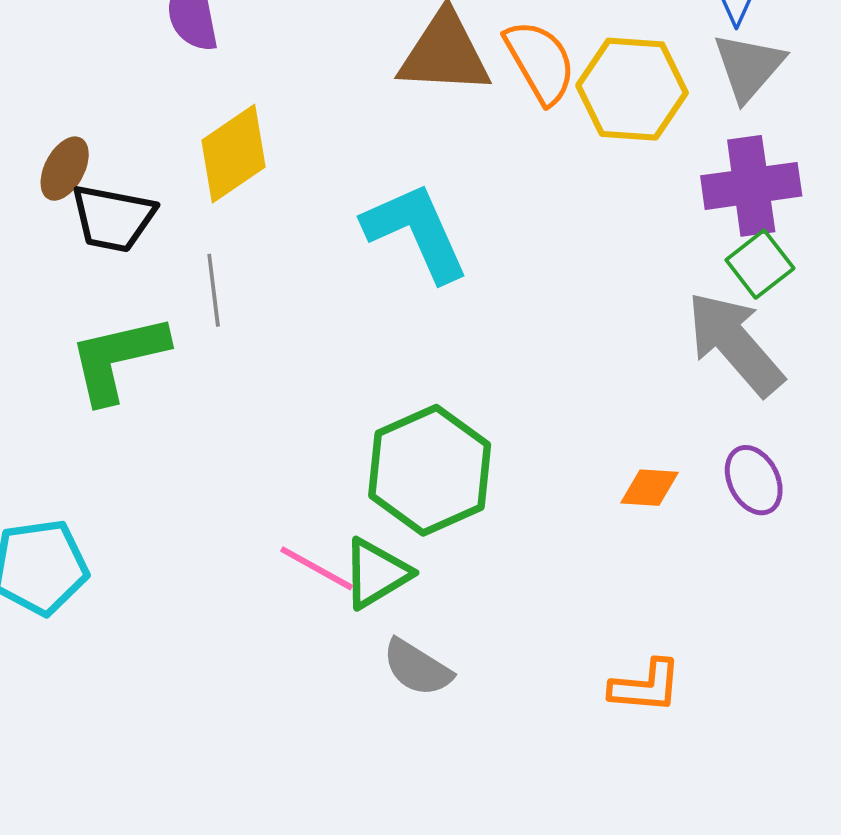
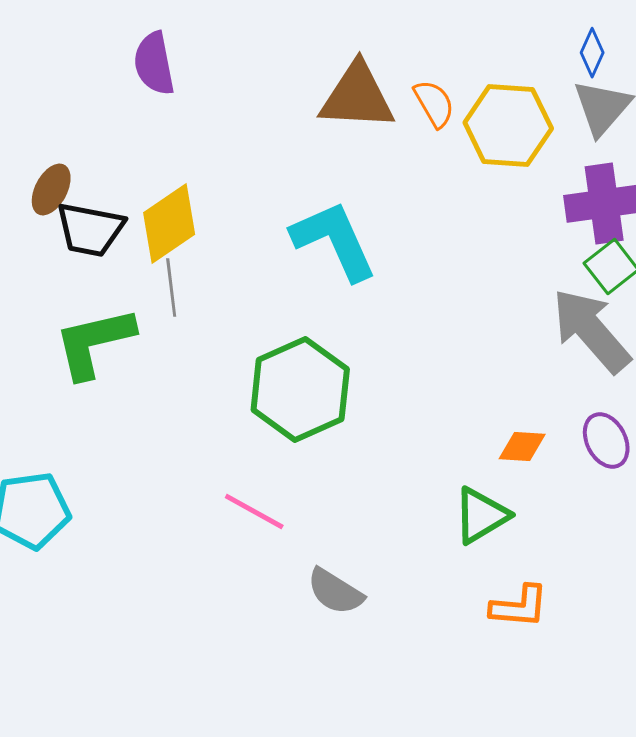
orange semicircle: (540, 62) -> (434, 104), size x0.7
yellow diamond: (233, 154) -> (169, 224), moved
green hexagon: (430, 470) -> (300, 390), moved
green triangle: (376, 573) -> (481, 516), moved

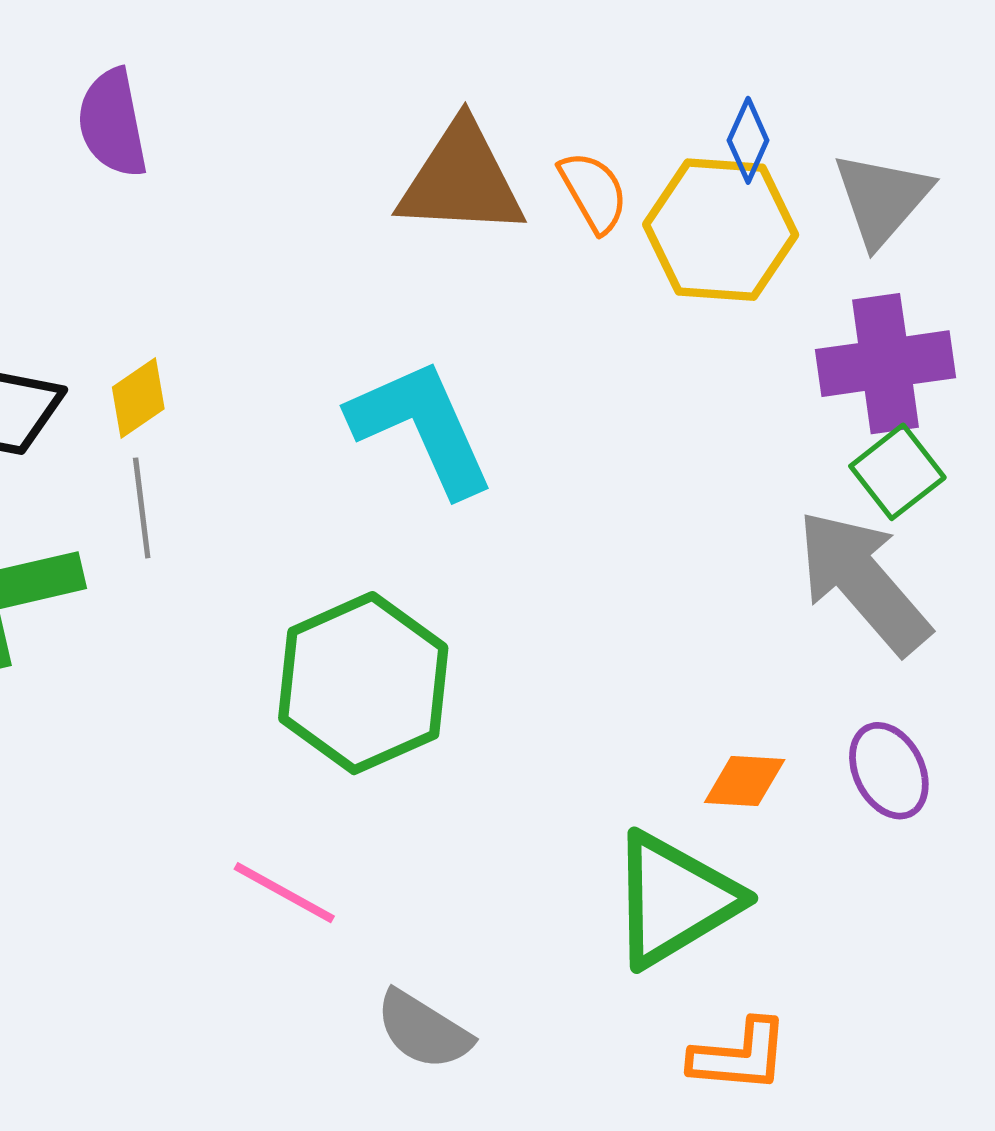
blue diamond: (592, 52) -> (748, 140), moved
yellow diamond: (169, 224) -> (138, 398), size x0.6
green triangle: (481, 516) -> (674, 900), size x1.4

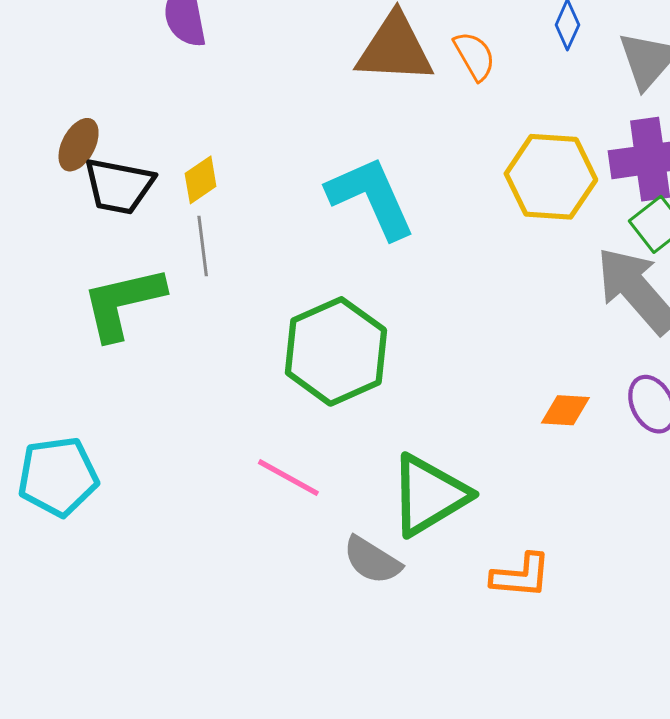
yellow hexagon: (721, 230) -> (551, 177), moved
green triangle: (674, 900) -> (429, 495), moved
orange L-shape: (739, 1056) -> (521, 576), moved

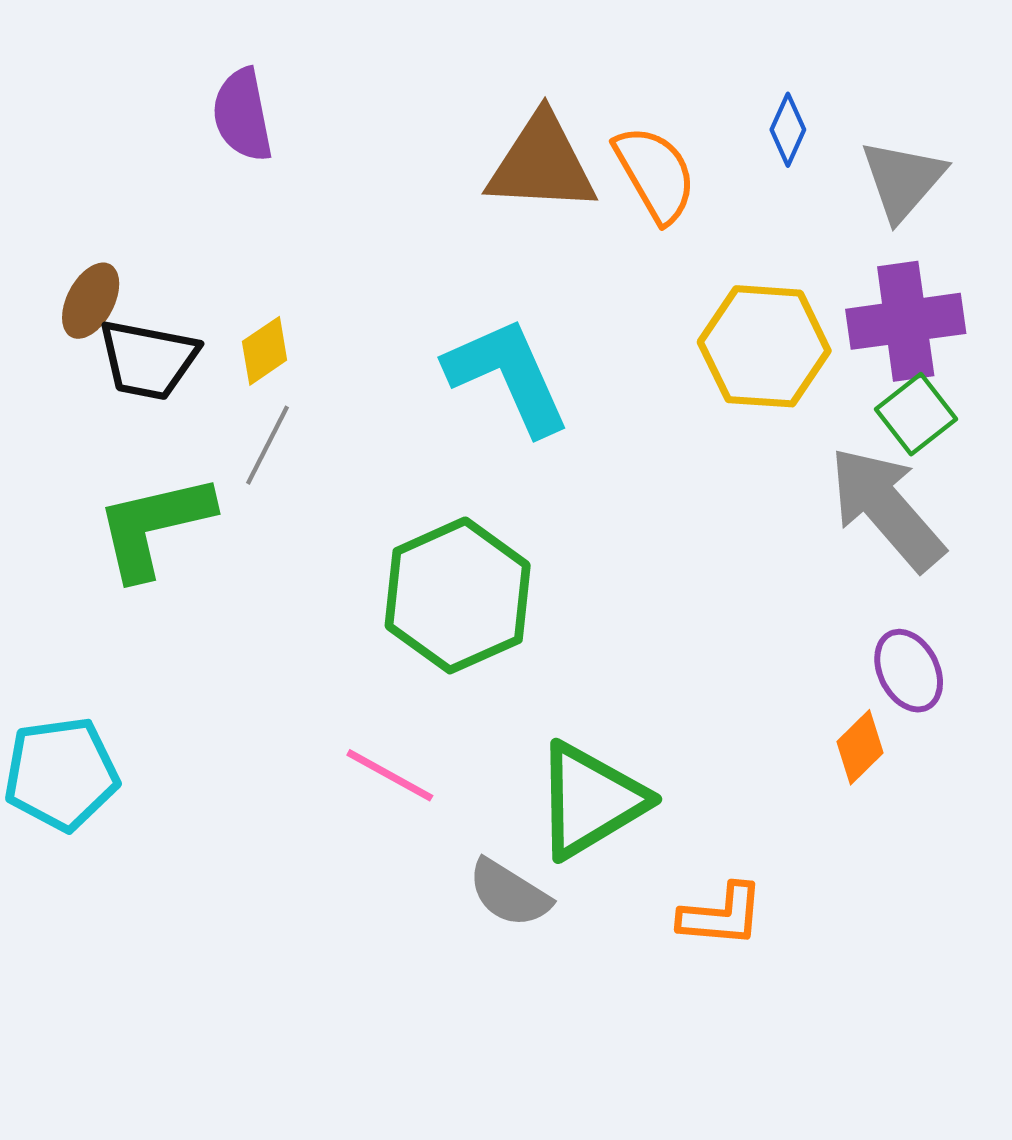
orange semicircle: (474, 56) -> (655, 174), size x1.4
gray line: (203, 246) -> (267, 445), turned 34
orange diamond: (565, 410) -> (860, 747), moved, turned -48

